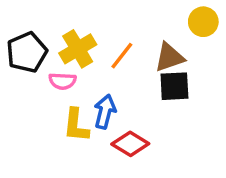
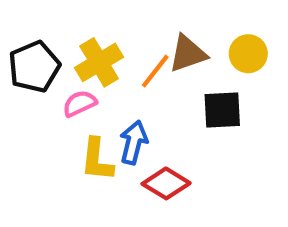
yellow circle: (203, 22) -> (248, 54), moved
brown triangle: (169, 57) -> (188, 54), moved
pink semicircle: (62, 81) -> (80, 103), turned 152

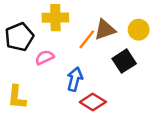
yellow cross: (99, 62) -> (55, 18), moved, turned 30
black square: (222, 110) -> (124, 61), turned -30
yellow L-shape: (97, 160) -> (17, 97), moved

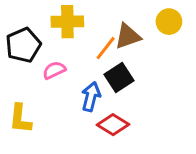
yellow circle: (139, 30) -> (169, 22), moved
black square: (124, 61) -> (119, 78), moved

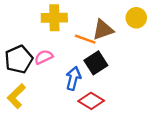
black pentagon: (23, 45) -> (19, 59), moved
orange line: (106, 48) -> (85, 39), turned 72
yellow L-shape: (20, 119) -> (16, 96), turned 40

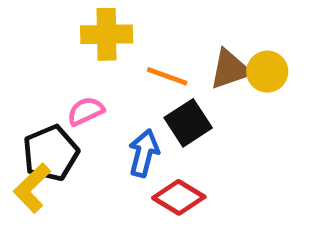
yellow circle: (136, 18) -> (267, 72), moved
brown triangle: (103, 30) -> (230, 69), moved
black pentagon: (19, 59) -> (51, 153), moved

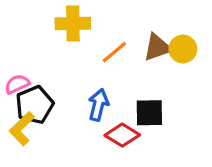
orange line: (167, 76) -> (114, 52), turned -60
pink semicircle: (86, 111) -> (17, 84), moved
black square: (188, 123) -> (149, 113), moved, turned 32

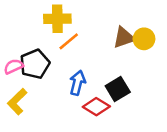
orange line: (114, 52) -> (69, 41), moved
black pentagon: (35, 105) -> (35, 64), moved
black square: (149, 113) -> (118, 89), turned -30

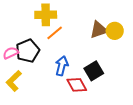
red diamond: (96, 107) -> (77, 85), turned 30

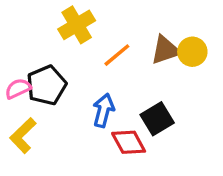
yellow cross: (46, 15) -> (77, 25), turned -30
orange line: (55, 33) -> (117, 55), moved

